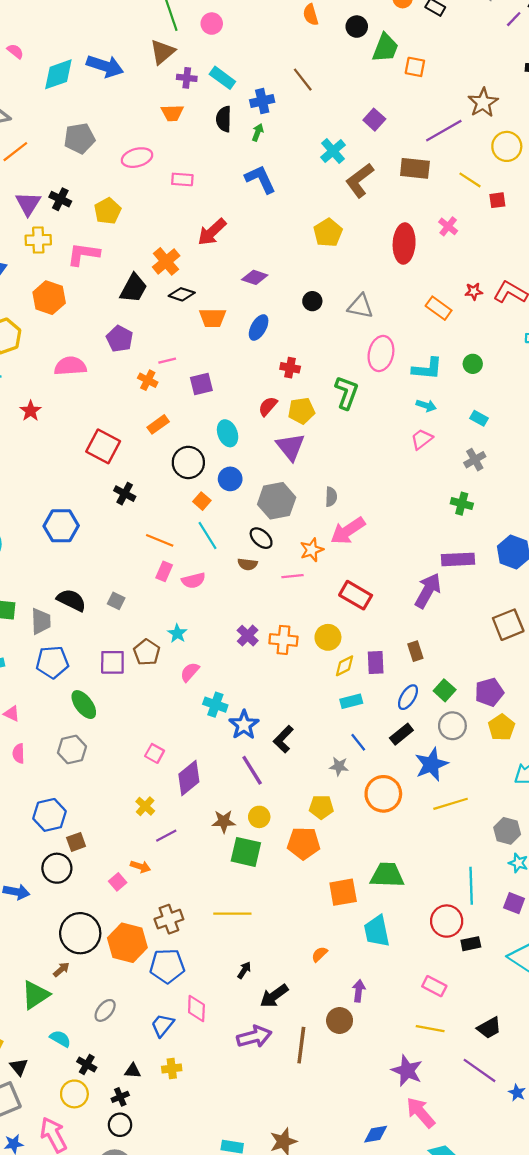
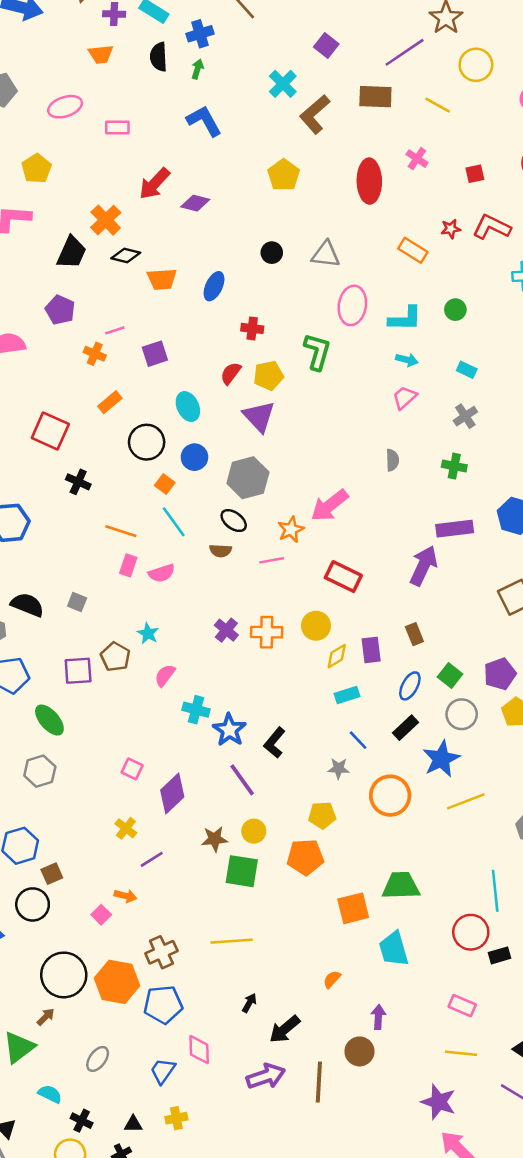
red square: (497, 200) -> (475, 174), moved
purple diamond: (255, 277) -> (195, 203), moved
gray semicircle: (331, 497) -> (392, 460), moved

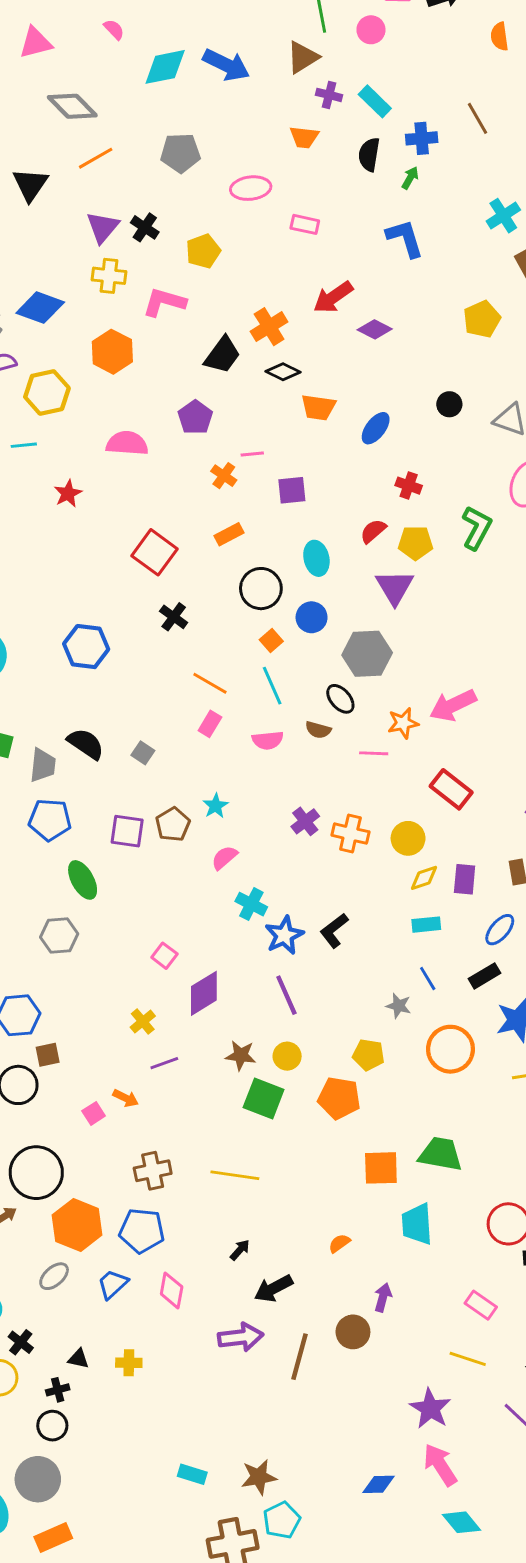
pink semicircle: (162, 573) -> (268, 740), moved
black L-shape: (274, 743) -> (334, 931), moved
orange hexagon: (117, 982) -> (77, 1225), moved
blue trapezoid: (163, 1071) -> (113, 1284), moved

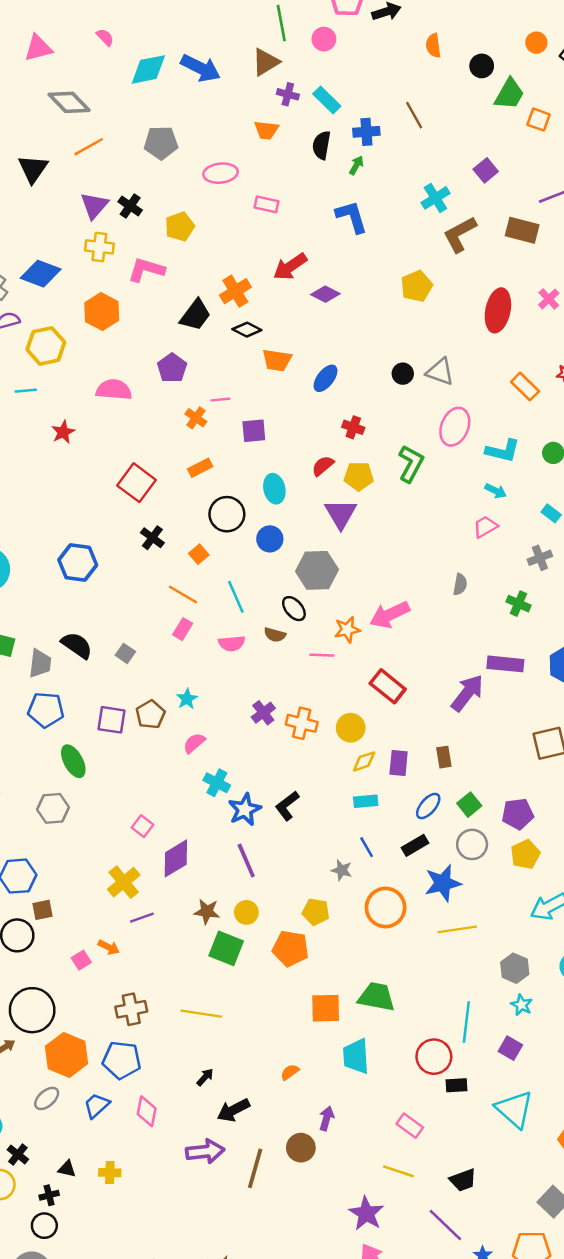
black circle: (449, 404) -> (403, 374), moved
orange square: (271, 641) -> (199, 554), moved
yellow cross: (143, 1022) -> (124, 882), size x1.5

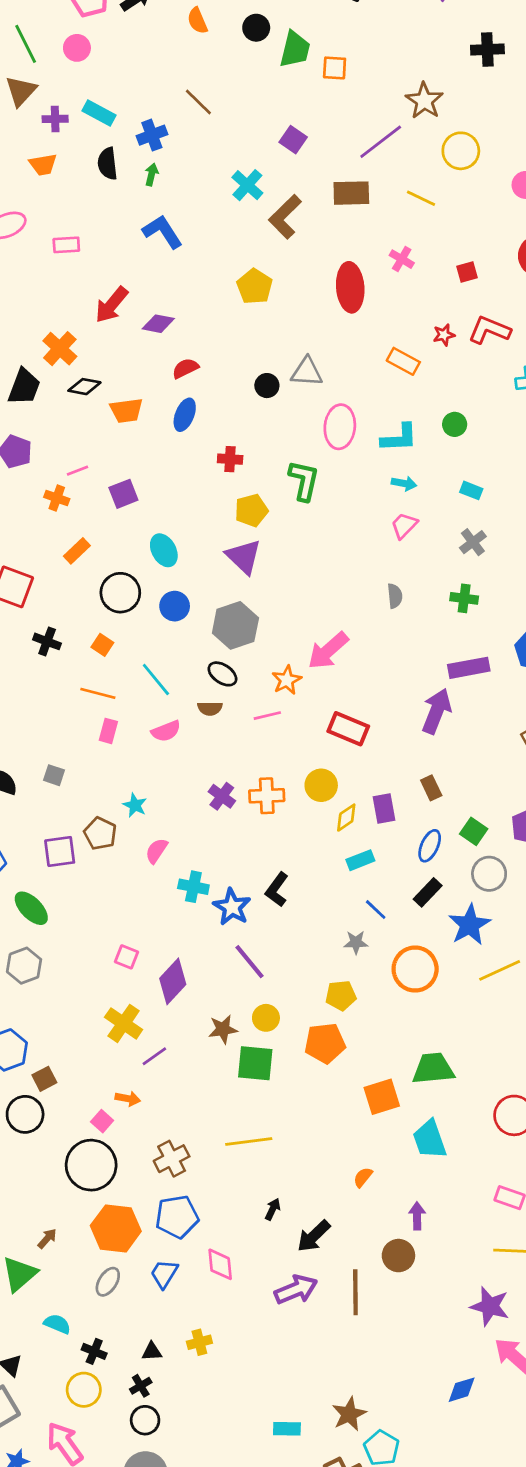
red semicircle: (323, 466) -> (185, 368), moved, turned 30
black circle: (32, 1010) -> (91, 1165), moved

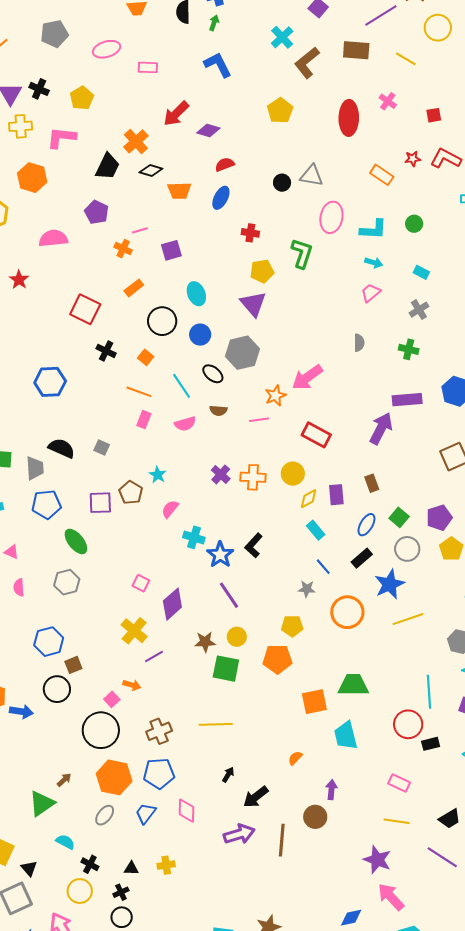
black ellipse: (222, 674) -> (213, 374), moved
cyan rectangle: (360, 860) -> (316, 530), turned 66

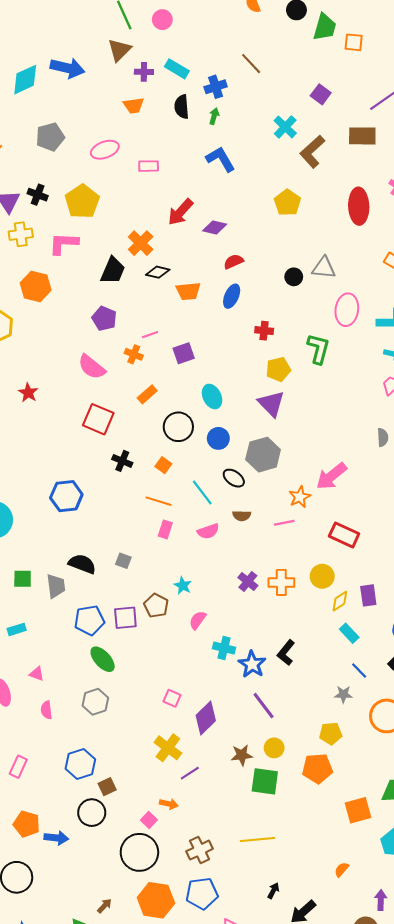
yellow pentagon: (82, 98) -> (82, 202), size x1.4
pink semicircle: (53, 238) -> (92, 367), moved, turned -132
blue pentagon: (46, 504) -> (89, 620), moved

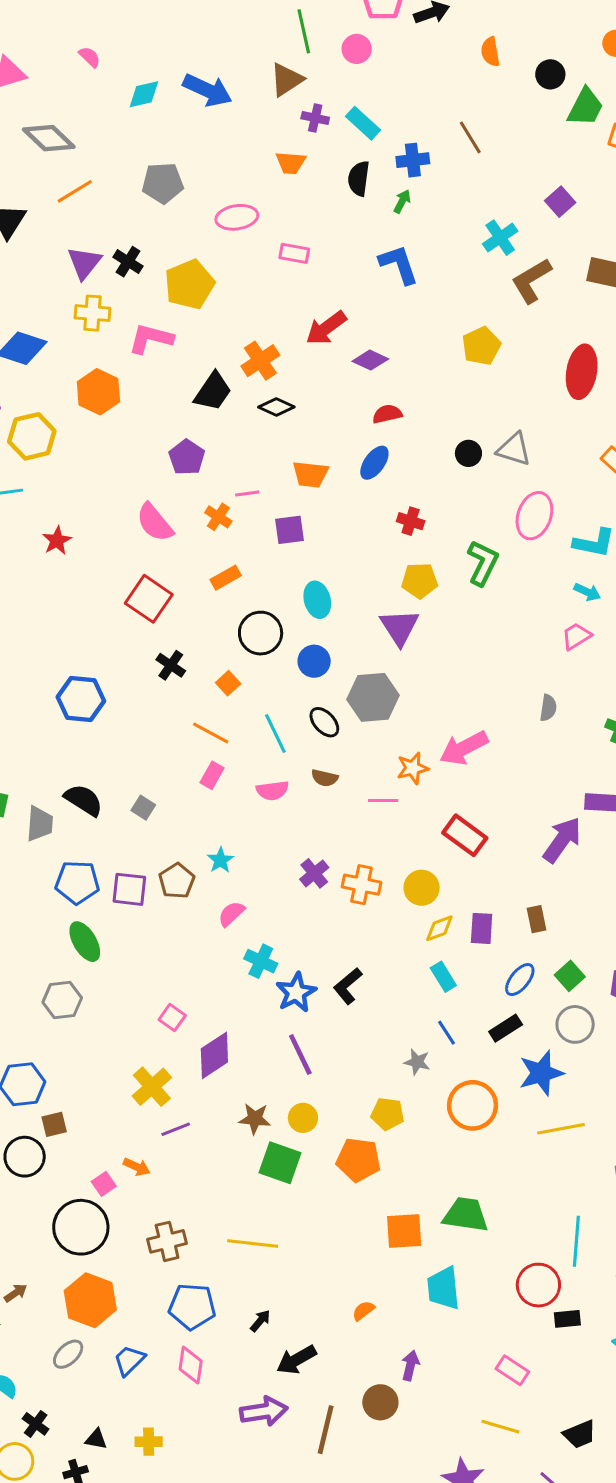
cyan diamond: (25, 80) -> (144, 94), size x0.7
orange trapezoid: (188, 291) -> (310, 474), moved
blue pentagon: (202, 893) -> (192, 1307), moved

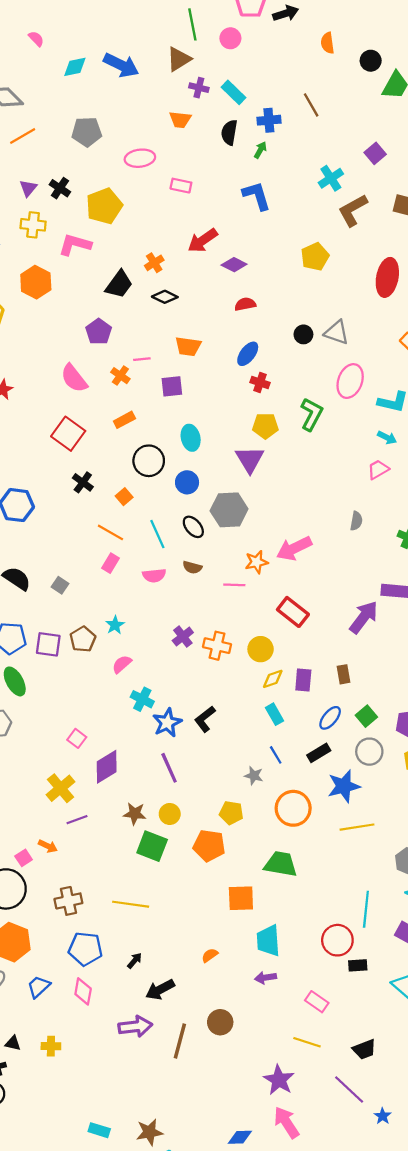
purple triangle: (84, 263) -> (28, 188), size x0.7
orange cross: (260, 361) -> (154, 263), size x0.7
blue ellipse: (374, 463) -> (248, 354), moved
green trapezoid: (466, 1215) -> (281, 864), moved
purple arrow: (410, 1365) -> (265, 978), moved, turned -114

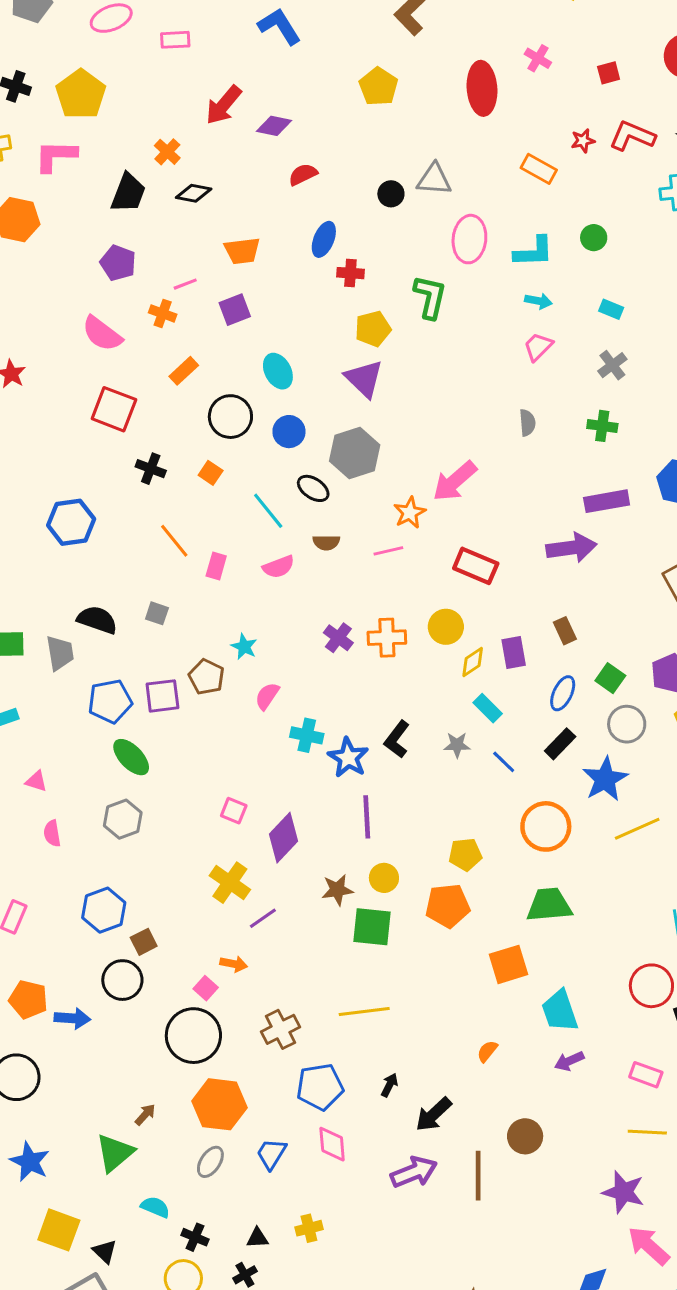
orange line: (110, 532) -> (174, 541), moved, turned 36
purple arrow: (364, 617) -> (571, 548), turned 60
purple line: (169, 768) -> (367, 817), turned 36
gray star: (254, 776) -> (457, 745), moved

